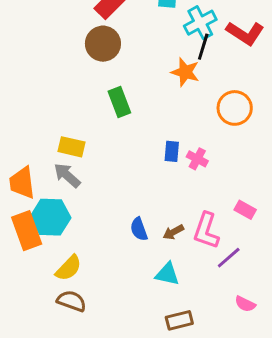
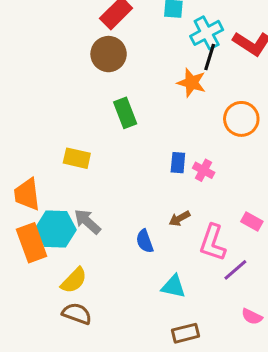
gray arrow: (67, 175) -> (87, 222), moved
brown arrow: (173, 232) -> (179, 219), moved

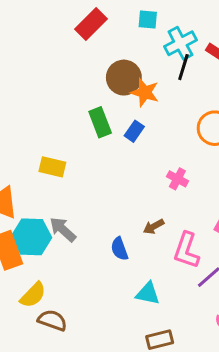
brown circle: (109, 54) -> (124, 78), moved
orange star: (192, 83) -> (145, 92), moved
blue rectangle: (178, 163) -> (134, 131), moved, turned 30
yellow semicircle: (74, 280) -> (33, 295), moved

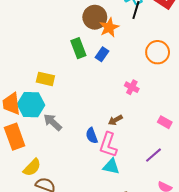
orange star: (145, 92) -> (109, 27), turned 30
cyan hexagon: (32, 237) -> (31, 105), moved
pink L-shape: (186, 250) -> (108, 145), moved

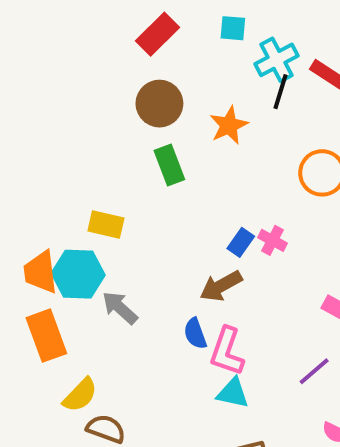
brown circle: (95, 17) -> (159, 104), moved
blue rectangle: (102, 54) -> (241, 242), moved
brown arrow: (115, 120) -> (221, 286), moved, size x1.5

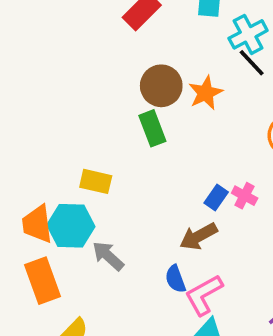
black line: (280, 92) -> (252, 63), turned -60
brown circle: (159, 104) -> (161, 86), moved
pink L-shape: (227, 351) -> (204, 295), turned 42

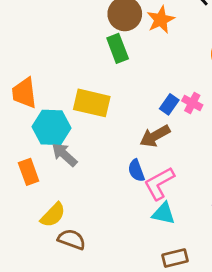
yellow rectangle: (96, 181) -> (92, 103), moved, size x1.4
orange trapezoid: (37, 224) -> (24, 93), moved
gray arrow: (108, 256) -> (64, 155), moved
orange rectangle: (43, 281) -> (29, 172), size x0.7

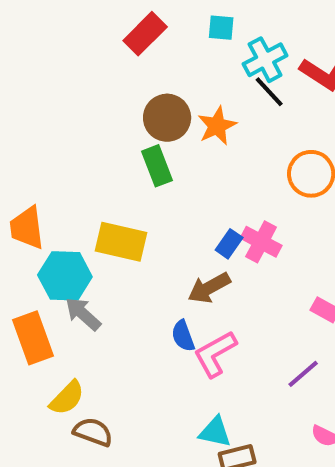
pink cross: (192, 103) -> (261, 242), size x1.4
orange rectangle: (29, 172) -> (33, 338), size x1.4
cyan triangle: (164, 214) -> (215, 432), moved

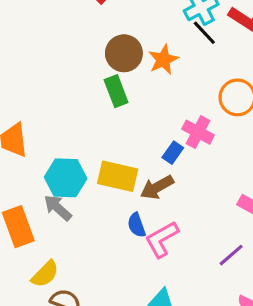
yellow rectangle: (121, 242) -> (118, 176), moved
pink cross: (261, 242) -> (198, 132), moved
cyan hexagon: (65, 276) -> (66, 178), moved

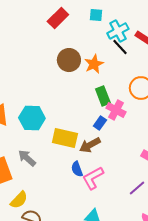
green rectangle: (116, 91) -> (103, 96), moved
cyan hexagon: (66, 178) -> (32, 118), moved

